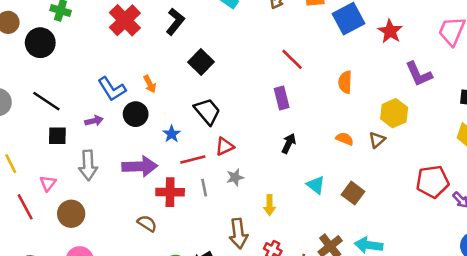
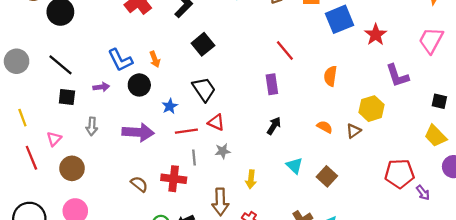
red triangle: (225, 146) -> (216, 122), turned 42
gray arrow: (88, 165) -> (92, 126), size x0.7
red cross: (170, 192) -> (174, 179), moved

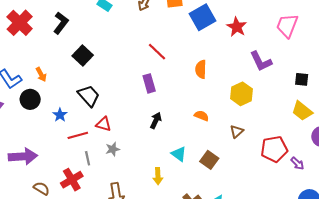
brown triangle: (354, 131) -> (237, 131), moved
purple arrow: (138, 132) -> (23, 156), moved
red cross: (174, 179) -> (72, 180), turned -30
yellow arrow: (251, 179) -> (158, 176), moved

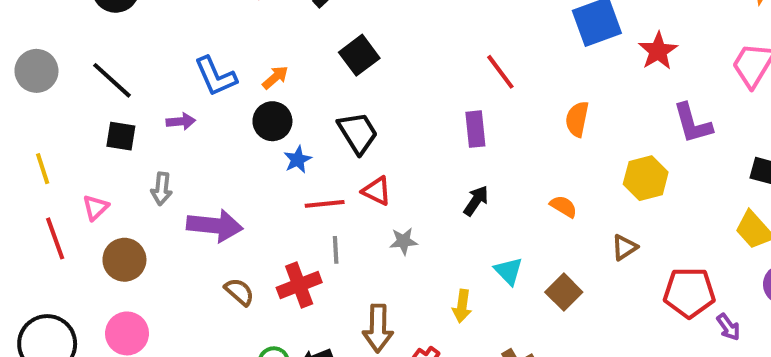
orange arrow: (41, 74) -> (275, 77), turned -112
black circle: (30, 99) -> (272, 121), moved
gray star: (113, 149) -> (404, 241), moved

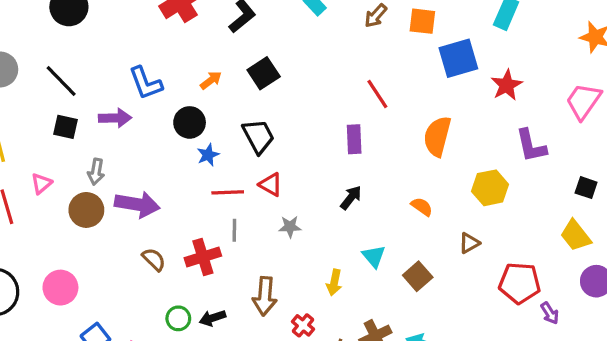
orange arrow: (275, 77) -> (211, 80), moved
orange semicircle: (577, 119) -> (437, 136), size x1.4
purple arrow: (181, 121) -> (115, 118), size x1.4
brown circle: (124, 260) -> (86, 210), moved

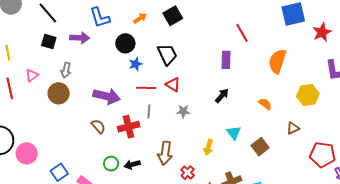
purple arrow: (137, 204) -> (107, 96), moved
pink circle: (60, 288) -> (27, 153), moved

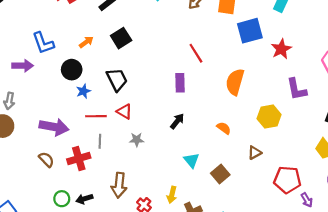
yellow arrow: (208, 147) -> (172, 195), moved

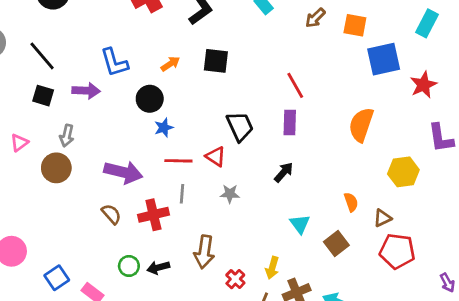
black square: (121, 38) -> (216, 61), turned 36
red line: (196, 53) -> (295, 85), moved
black trapezoid: (117, 80) -> (240, 126), moved
orange semicircle: (224, 128) -> (351, 202), moved, turned 32
red pentagon: (287, 180) -> (397, 251), moved

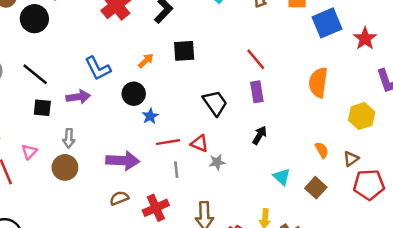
red triangle: (216, 156) -> (199, 143), moved
brown semicircle: (111, 214) -> (119, 198), turned -60
red cross: (153, 215) -> (156, 208), moved

